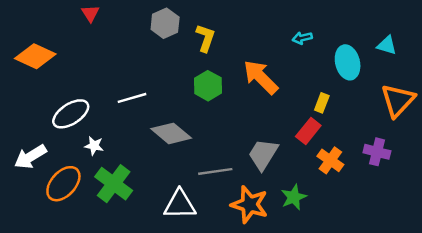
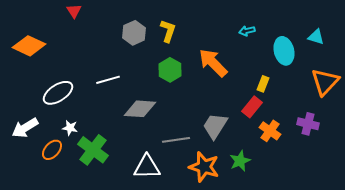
gray hexagon: (165, 23) -> (134, 33), moved
gray diamond: (171, 133) -> (140, 109), turned -36
white star: (94, 146) -> (70, 128), moved
orange ellipse: (63, 184) -> (52, 150), size x0.7

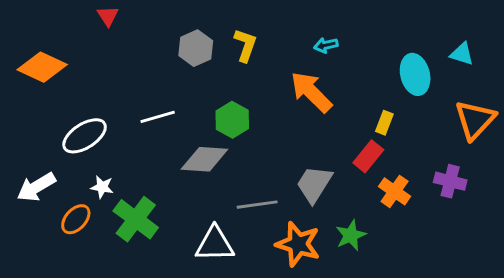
cyan arrow: (247, 31) -> (326, 45), moved
green hexagon: (170, 70) -> (232, 120), moved

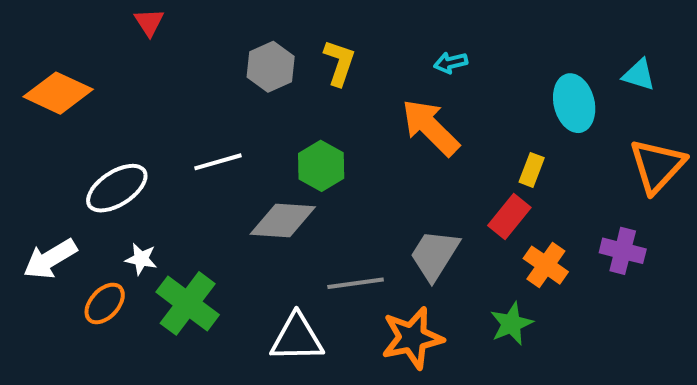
green star: (351, 235) -> (511, 324), moved
orange star: (298, 244) -> (412, 338), turned -30

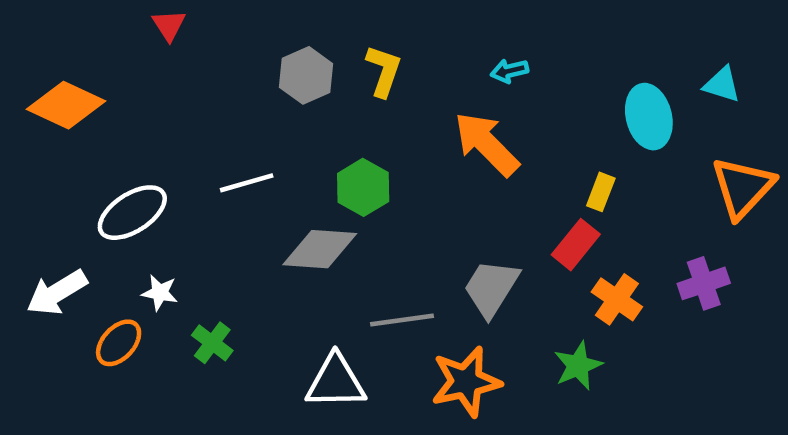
purple cross: (623, 251) -> (704, 283), turned -33
green cross: (188, 303) -> (212, 343), size x0.6

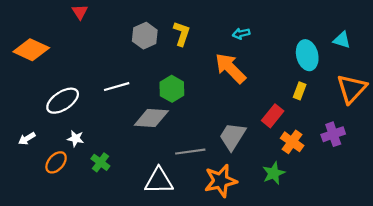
yellow rectangle: (601, 192) -> (300, 91), moved
white arrow: (57, 293) -> (27, 139), size x0.6

